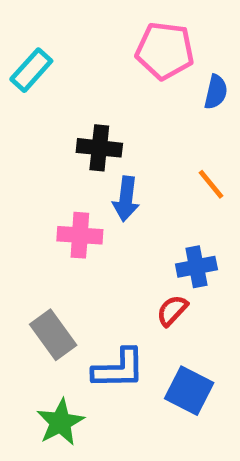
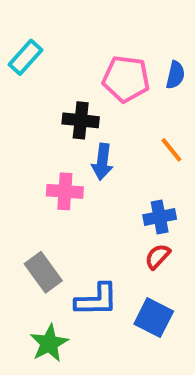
pink pentagon: (165, 51) -> (126, 79), moved
red semicircle: (172, 311) -> (158, 256), moved

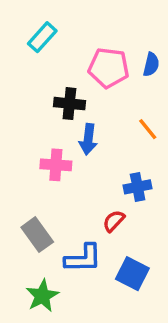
cyan rectangle: (25, 57) -> (42, 37), moved
red semicircle: (158, 256) -> (114, 221), moved

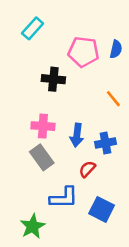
blue arrow: (88, 139) -> (77, 135), moved
gray rectangle: (37, 235) -> (42, 157), moved

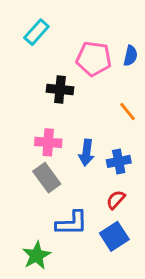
red semicircle: (87, 169) -> (116, 200), moved
blue square: (102, 209) -> (114, 236), turned 30

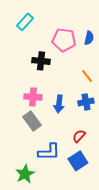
blue cross: (119, 161) -> (86, 102), moved

